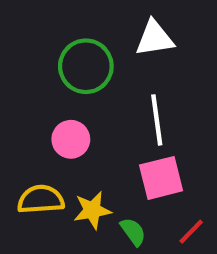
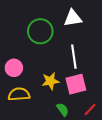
pink circle: (71, 139) -> (14, 68), moved
yellow star: (92, 210) -> (50, 81), moved

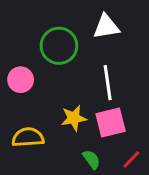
pink circle: (14, 68) -> (21, 80), moved

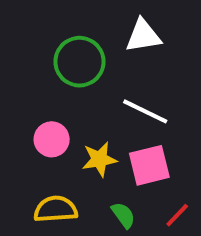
pink circle: (21, 80) -> (52, 139), moved
white line: (108, 83) -> (145, 111), turned -56
yellow semicircle: (28, 137) -> (56, 209), moved

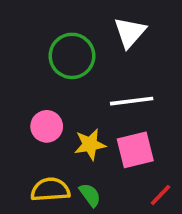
white triangle: (143, 36) -> (130, 32), turned -40
white line: (145, 111) -> (132, 101), turned -33
green semicircle: (123, 215) -> (90, 195), moved

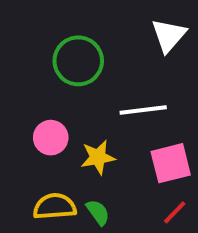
white triangle: (130, 32) -> (169, 35), moved
pink square: (135, 150) -> (171, 163), moved

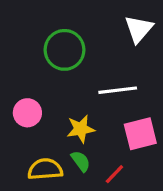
pink circle: (51, 138) -> (27, 113), moved
green semicircle: (98, 212) -> (81, 161), moved
red line: (175, 212) -> (114, 174), moved

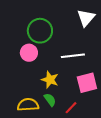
pink circle: (27, 113) -> (29, 53), moved
yellow star: (81, 129) -> (50, 80), turned 30

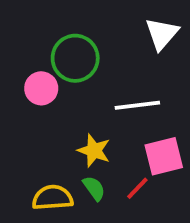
pink circle: (29, 53) -> (41, 88), moved
red line: (71, 108) -> (137, 188), moved

